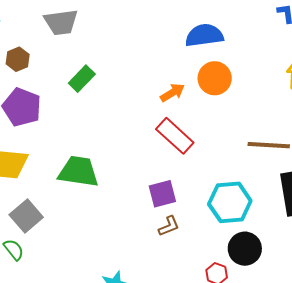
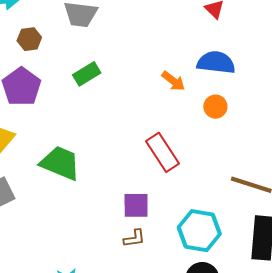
orange circle: (215, 78) -> (215, 107), size x0.7
orange arrow: (172, 93) -> (173, 81), moved, turned 55

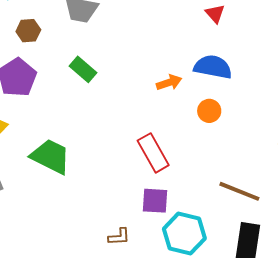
green rectangle: (87, 74) -> (83, 69), turned 68
orange arrow: (173, 81) -> (169, 82), turned -60
purple square: (136, 205) -> (155, 201), moved

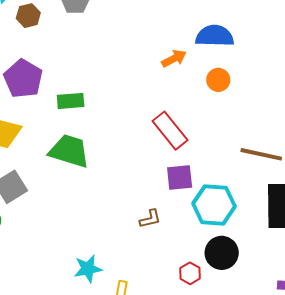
brown hexagon: (28, 31) -> (28, 16), moved
green rectangle: (83, 69) -> (71, 101), moved, turned -36

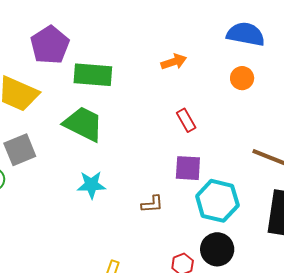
orange arrow: (174, 59) -> (174, 62), moved
green rectangle: (71, 101) -> (93, 75), size x1.4
red rectangle: (170, 131) -> (186, 120), size x0.6
cyan star: (88, 269) -> (91, 185), moved

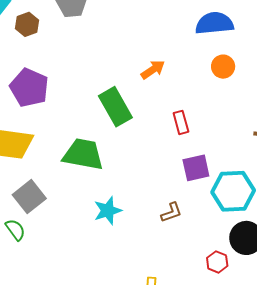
green rectangle: (93, 75) -> (115, 107), moved, turned 72
red rectangle: (186, 120) -> (181, 122), turned 30

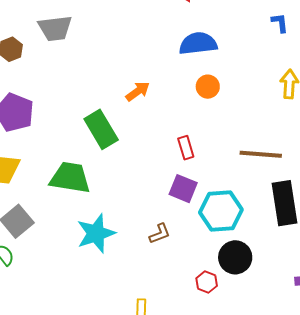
red rectangle: (181, 122) -> (186, 148), moved
purple square: (196, 168) -> (183, 189), turned 36
cyan star: (108, 211) -> (96, 233), size x1.4

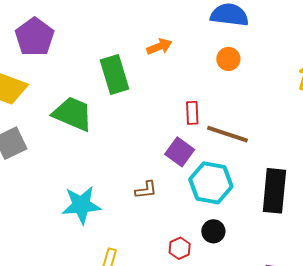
brown line: (261, 154) -> (227, 134), moved
cyan star: (96, 233) -> (81, 205), moved
black circle: (235, 257) -> (213, 231), size x0.7

